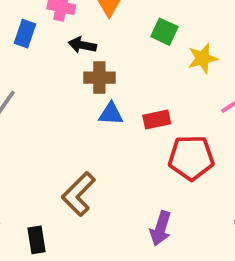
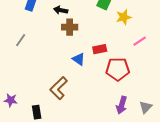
blue triangle: (111, 114) -> (79, 59), moved, turned 32
purple arrow: (161, 228) -> (122, 105), moved

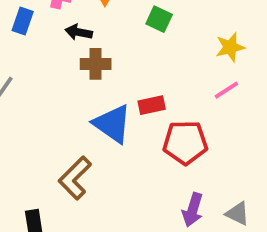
yellow star: (124, 17) -> (230, 47), moved
blue triangle: (79, 59) -> (112, 124), size x1.6
gray triangle: (146, 107) -> (238, 214), turned -48

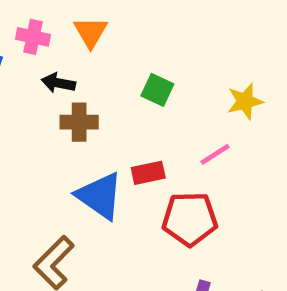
green square: (159, 19) -> (157, 90), moved
pink line: (226, 90) -> (215, 154), moved

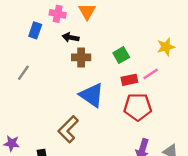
green square: (157, 90) -> (121, 55), moved, turned 35
red rectangle: (148, 173) -> (129, 80), moved

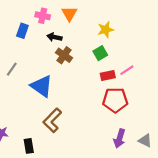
yellow star: (166, 47) -> (106, 30), moved
brown cross: (81, 57) -> (64, 55), turned 35
blue triangle: (92, 95) -> (42, 86), moved

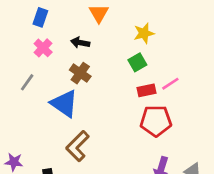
pink cross: (43, 16) -> (43, 48), moved, turned 32
blue rectangle: (22, 31) -> (40, 17), moved
brown cross: (64, 55) -> (80, 73), moved

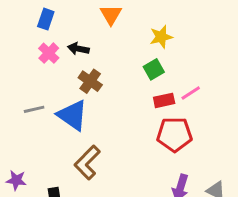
black arrow: (80, 43) -> (78, 49), moved
gray line: (27, 82) -> (34, 109), moved, turned 42

